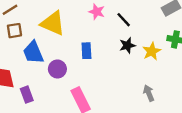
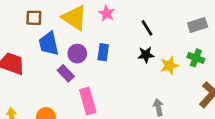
pink star: (97, 12) -> (107, 13), moved
purple circle: (57, 69) -> (77, 54), moved
purple rectangle: (27, 95) -> (66, 73), moved, turned -35

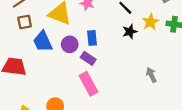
yellow star: (169, 65) -> (151, 22), moved
purple rectangle: (66, 73) -> (88, 58), moved

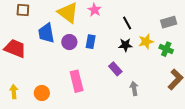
brown square: (25, 22) -> (23, 10), moved
purple rectangle: (88, 58) -> (115, 69), moved

